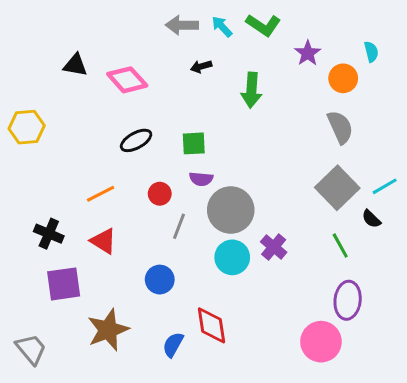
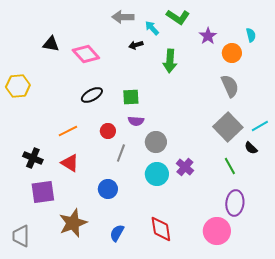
cyan arrow: (222, 27) -> (152, 28), moved
gray circle: (231, 210) -> (156, 142), size x0.7
red diamond: (212, 325) -> (161, 229), moved
gray trapezoid: (31, 349) -> (21, 236), turned -140

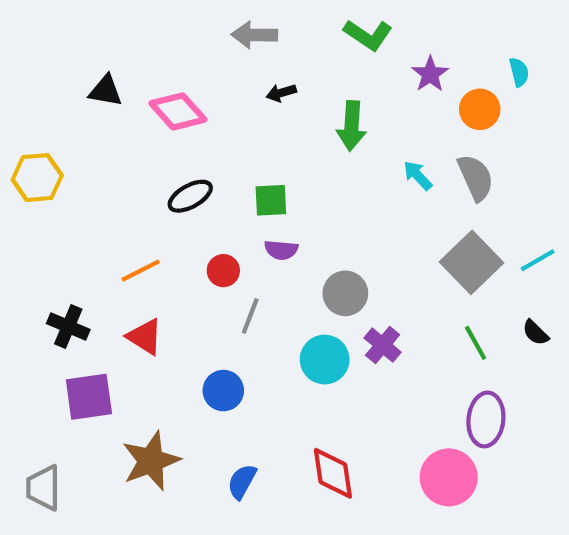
cyan arrow: (152, 28) -> (418, 175), moved
gray circle: (156, 142) -> (345, 293), moved
black semicircle: (251, 148) -> (536, 333), moved

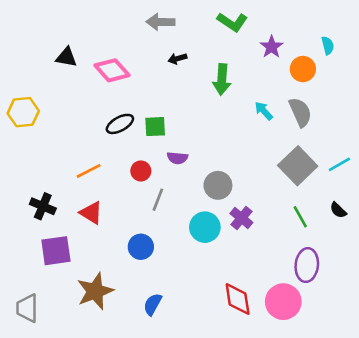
green square: (271, 200) -> (155, 127), moved
red diamond: (333, 473) -> (238, 299), moved

